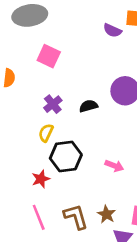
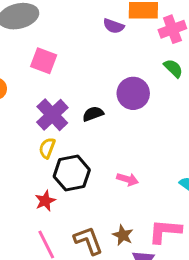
purple cross: (53, 104) -> (52, 115), size x1.5

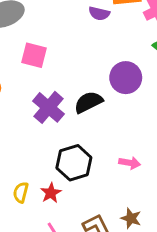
black semicircle: (93, 114) -> (88, 102), size x1.4
yellow semicircle: (47, 148) -> (21, 192), moved

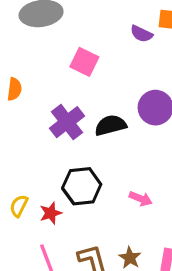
pink square: (34, 55) -> (84, 62), moved

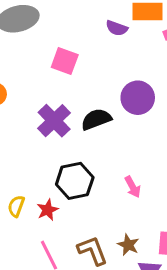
pink arrow: (141, 199) -> (133, 187), turned 45

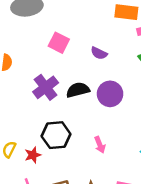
purple semicircle: (117, 28) -> (99, 53), moved
purple circle: (138, 98) -> (110, 94), moved

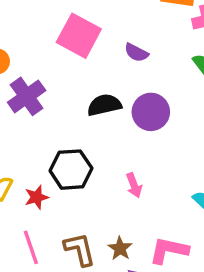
pink square: (59, 43) -> (79, 36), size x1.4
purple cross: (46, 87) -> (27, 96), moved

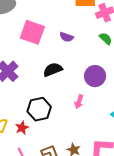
purple circle: (151, 112) -> (95, 76), moved
pink arrow: (134, 185) -> (79, 102), moved, turned 48

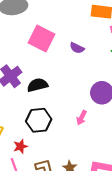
black semicircle: (53, 70) -> (37, 85), moved
red star: (22, 128) -> (20, 146), moved

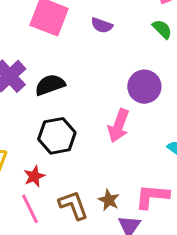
pink arrow: (82, 118) -> (119, 126), size x1.5

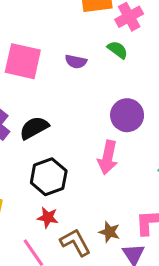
green semicircle: (162, 29) -> (118, 50), moved
red star: (34, 176) -> (48, 217), moved, turned -30

